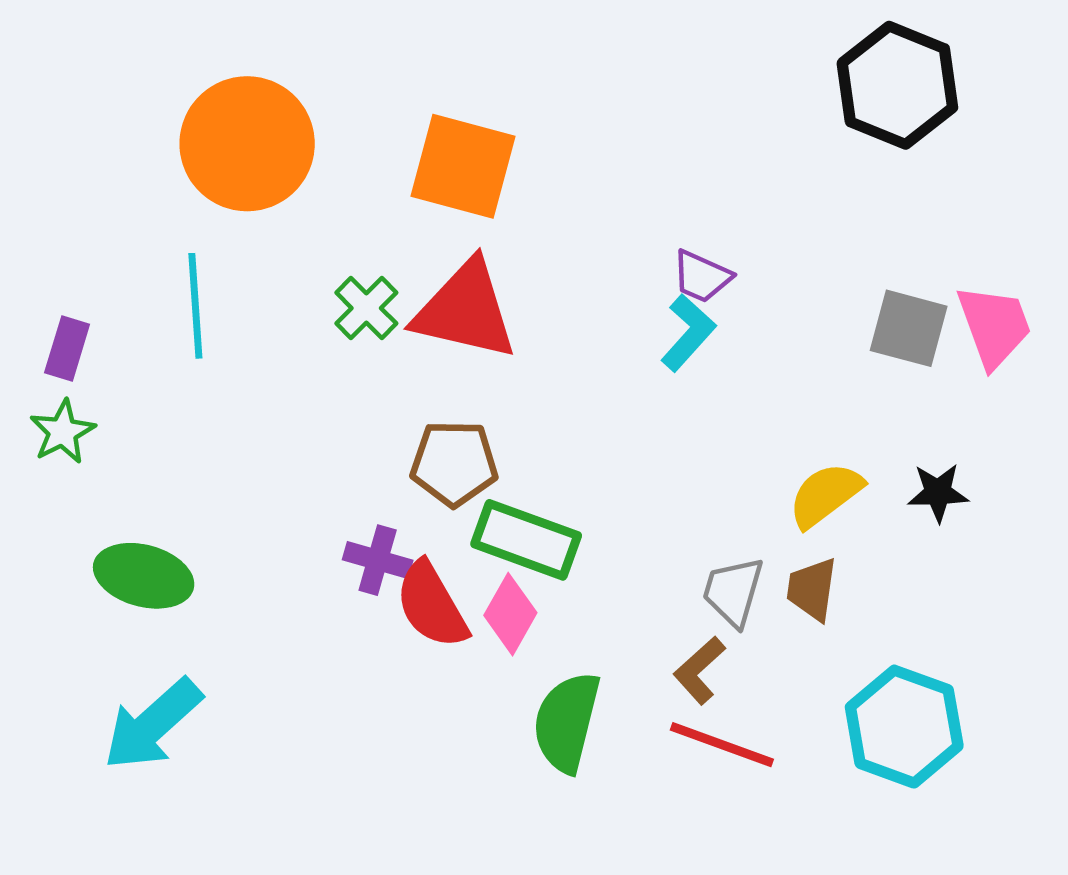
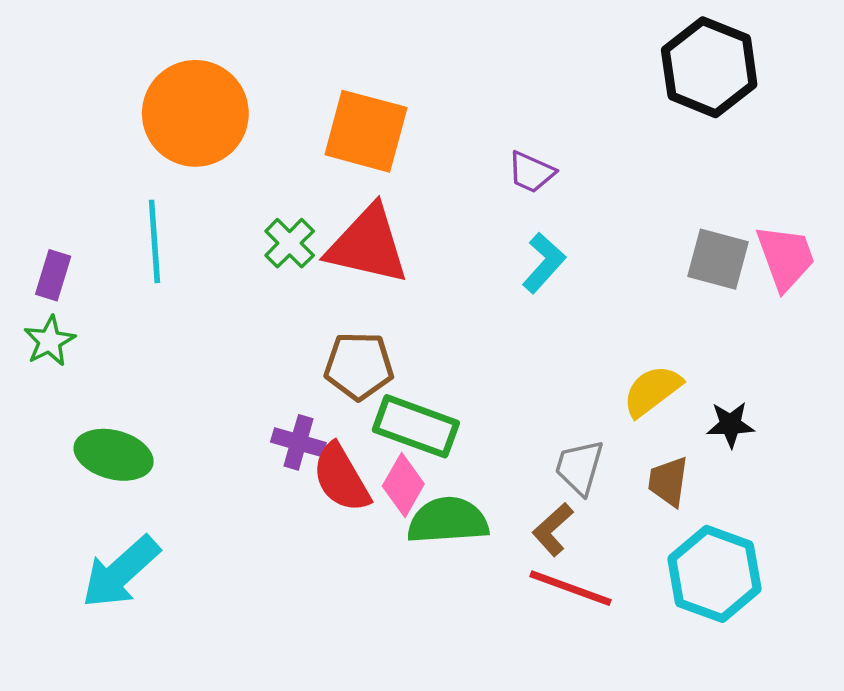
purple trapezoid: (702, 277) -> (531, 172), moved
black star: (938, 493) -> (730, 425), moved
brown trapezoid: (812, 589) -> (668, 481), moved
green semicircle: (567, 722) -> (448, 521), moved, turned 72

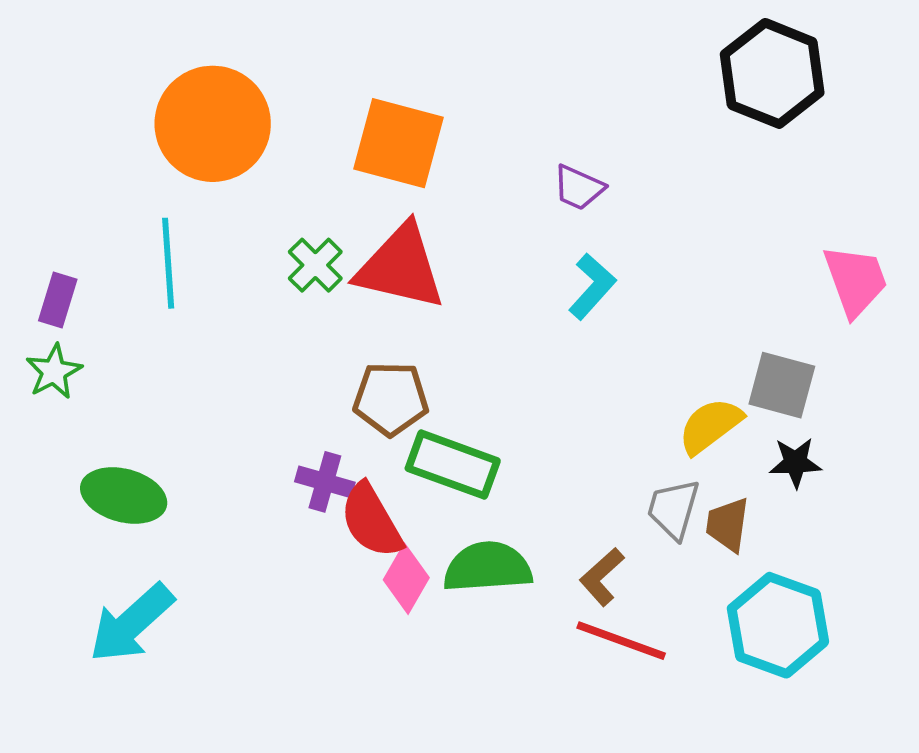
gray square: (718, 259) -> (782, 385), moved
gray trapezoid: (579, 467) -> (673, 509), moved
pink diamond: (403, 485) -> (406, 579), moved

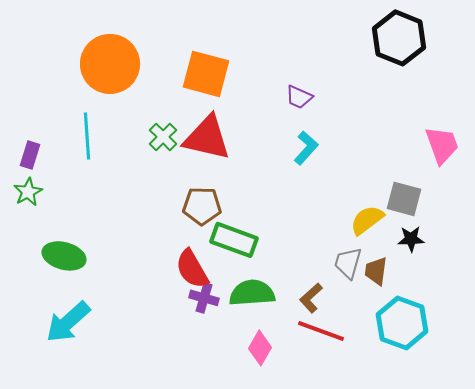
purple cross: (325, 482) -> (204, 298), moved
pink diamond: (406, 579) -> (260, 348), moved

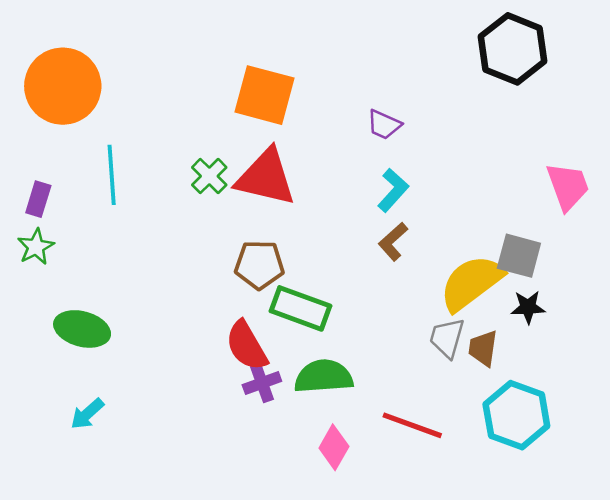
orange circle: (110, 64) -> (63, 86), moved
yellow semicircle: (367, 220) -> (471, 283), size x1.5
purple cross: (204, 298) -> (262, 383), turned -36
brown L-shape: (311, 298) -> (393, 242), moved
cyan arrow: (68, 322) -> (87, 414), size x0.6

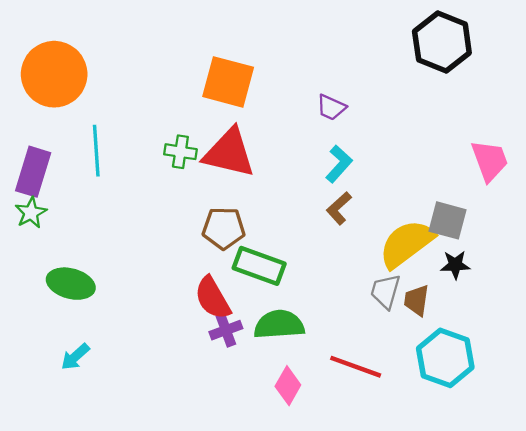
green cross: (209, 176) -> (180, 152), turned -36
purple rectangle: (38, 199) -> (33, 172), size x1.6

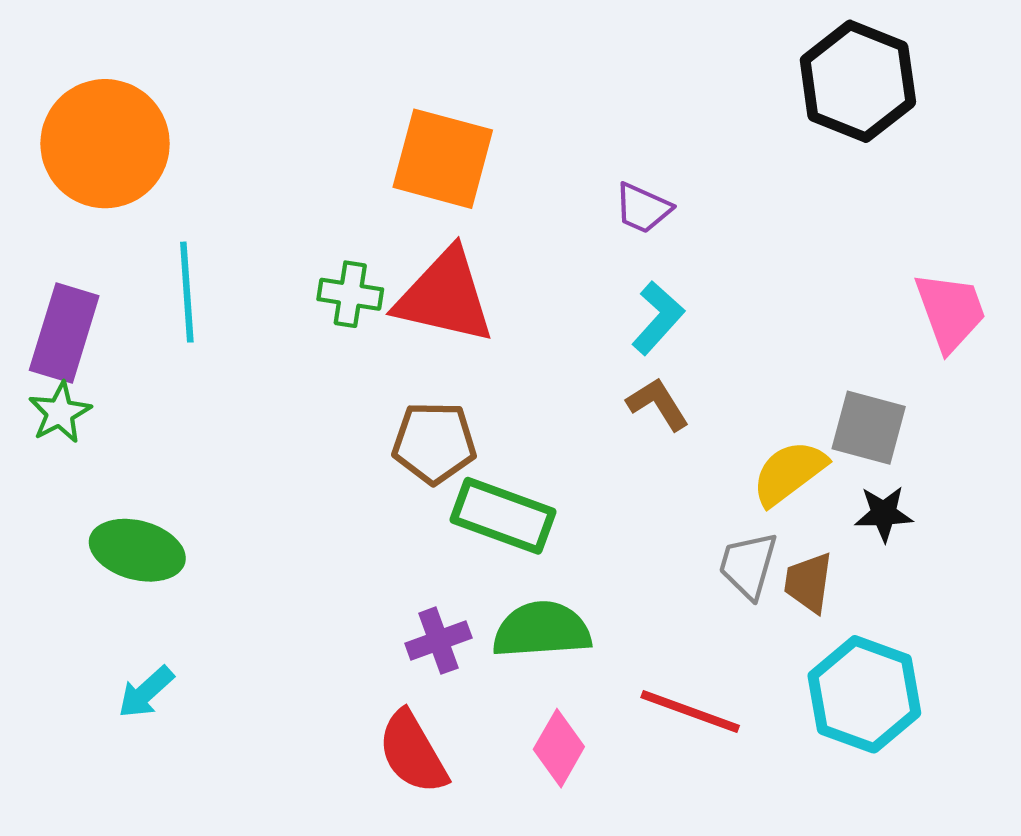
brown L-shape: (339, 208) -> (658, 404), turned 100
yellow semicircle: (406, 244) -> (789, 473), size x0.7
red semicircle: (213, 298) -> (413, 752), moved

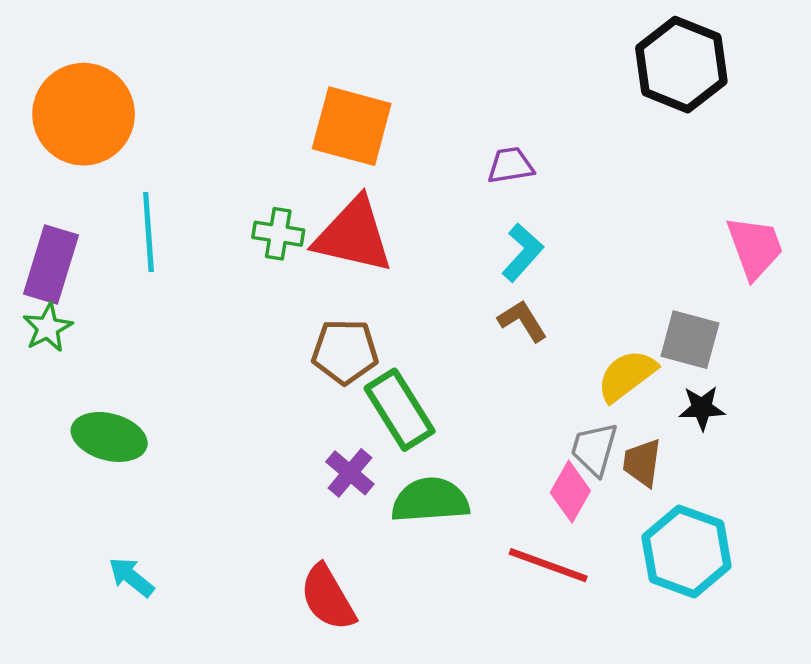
purple trapezoid: (643, 208) -> (511, 165), turned 147
green rectangle: (503, 516) -> (400, 410), turned 38
purple cross: (438, 641) -> (350, 473), moved, turned -30
cyan arrow: (146, 692) -> (131, 577), moved, turned 81
pink diamond: (559, 748) -> (570, 492), moved

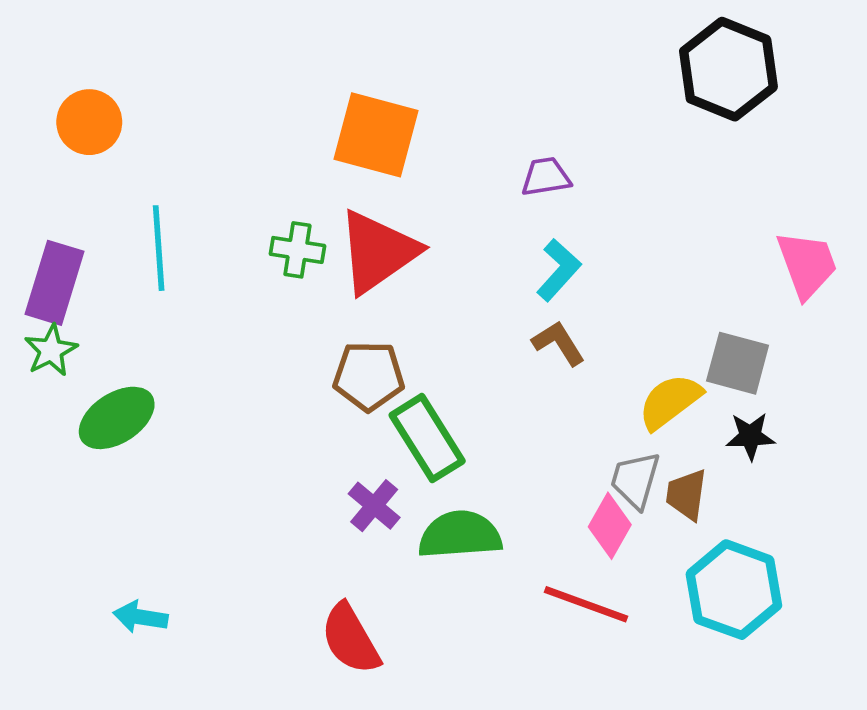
orange circle: (84, 114) -> (89, 122), size x0.6
red triangle: (353, 235) -> (378, 252), turned -48
green ellipse: (109, 437) -> (117, 418), moved, turned -48
cyan arrow: (131, 577) -> (140, 617), turned -30

